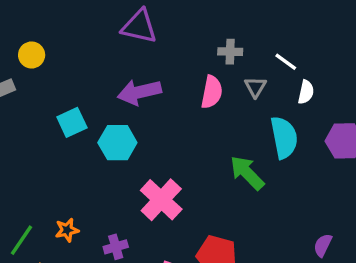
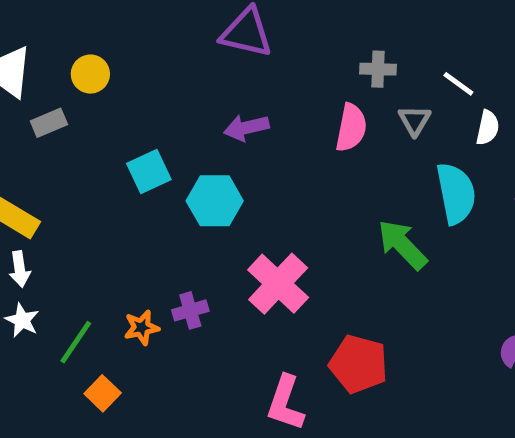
purple arrow: (139, 92) -> (246, 128), size x0.7
purple cross: (116, 247) -> (190, 310), moved

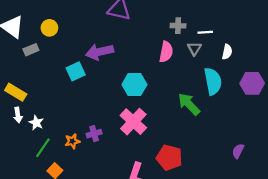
white line: (458, 84) -> (205, 32), moved, turned -40
purple arrow: (246, 128) -> (100, 52), moved, size x1.4
cyan hexagon: (215, 201) -> (134, 85), moved
white star: (22, 320) -> (36, 123), moved

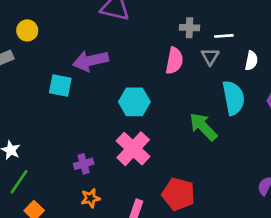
cyan square: (76, 71) -> (60, 85), turned 36
orange star: (72, 141) -> (90, 198), moved

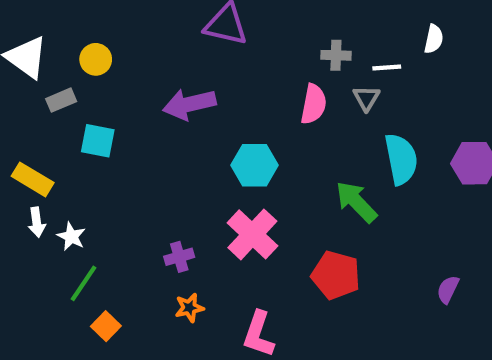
white semicircle: (251, 61) -> (434, 39), moved
cyan square: (60, 85) -> (98, 141), moved
red pentagon: (178, 194) -> (336, 275), moved

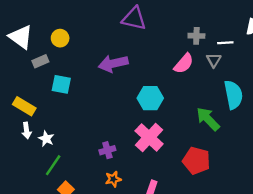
pink semicircle: (314, 104) -> (184, 64), turned 30

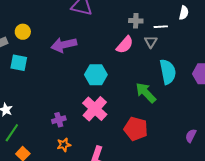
yellow circle: (60, 38) -> (23, 32), moved

